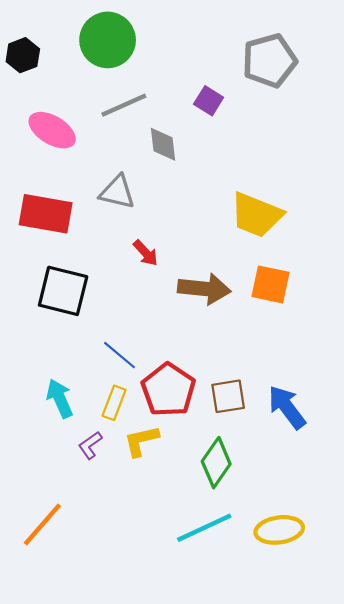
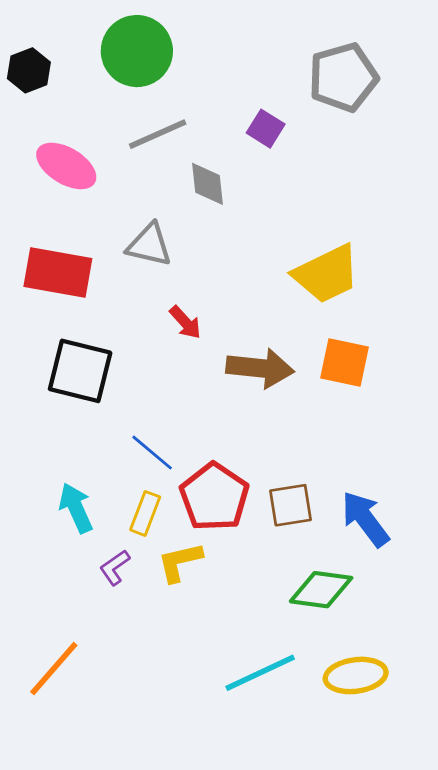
yellow trapezoid: (256, 215) -> (327, 274), turned -48
green diamond: (216, 463) -> (321, 590), moved, turned 63

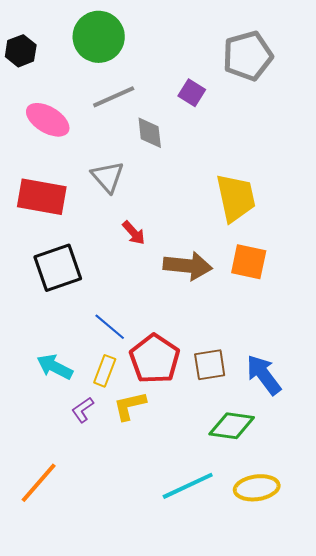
gray triangle: (149, 245) -> (108, 177), turned 36
yellow trapezoid: (327, 274) -> (236, 198), turned -76
black square: (80, 371) -> (58, 268), turned -33
cyan arrow: (76, 508) -> (55, 367), turned -39

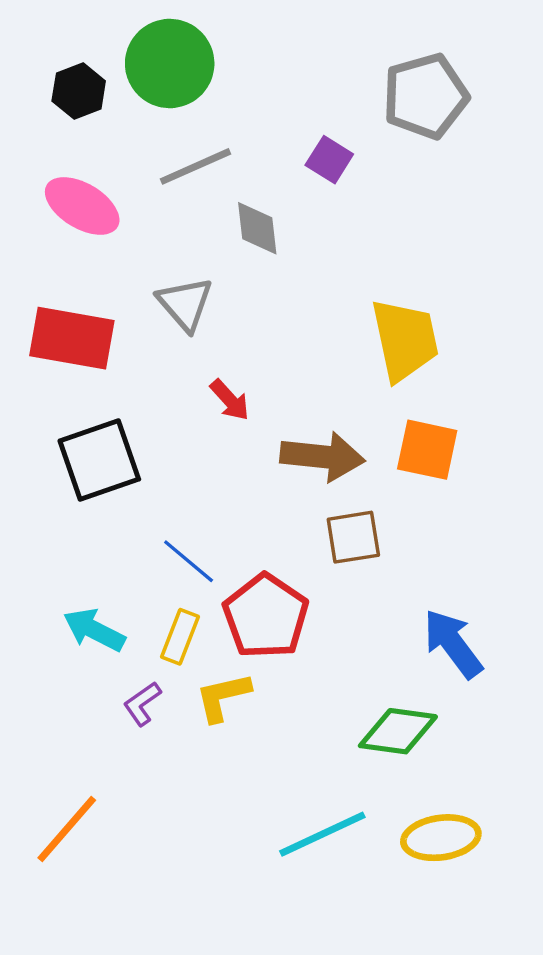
black hexagon: (21, 51) -> (79, 91), moved
brown square: (210, 365) -> (353, 537), moved

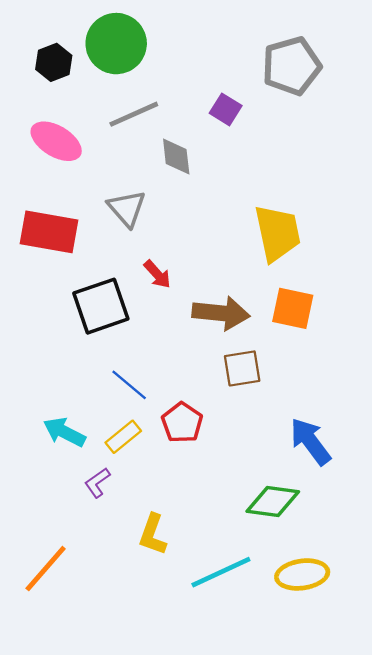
black square: (99, 460) -> (101, 306), moved
red pentagon: (266, 616) -> (182, 423), size x0.7
yellow rectangle: (180, 637) -> (123, 437), turned 30
yellow L-shape: (223, 697) -> (153, 534), moved, turned -57

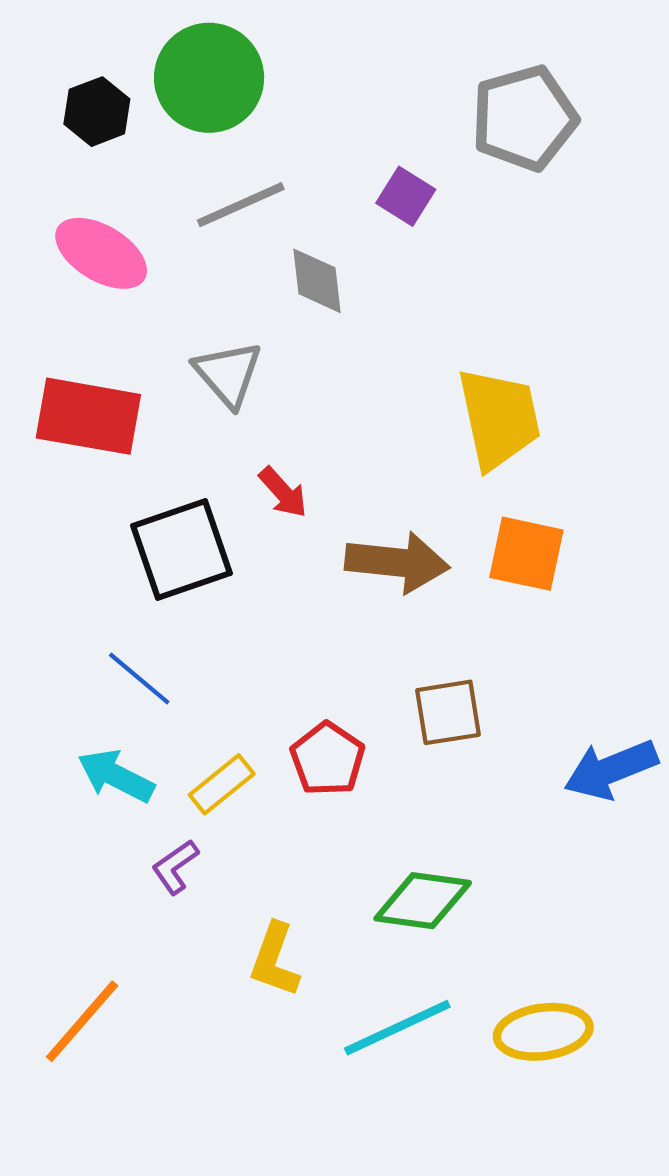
brown square: (242, 368) -> (448, 712), moved
blue line: (129, 385) -> (139, 679), moved
blue arrow: (310, 441) -> (611, 770), moved, turned -75
green diamond: (273, 502) -> (423, 901), moved

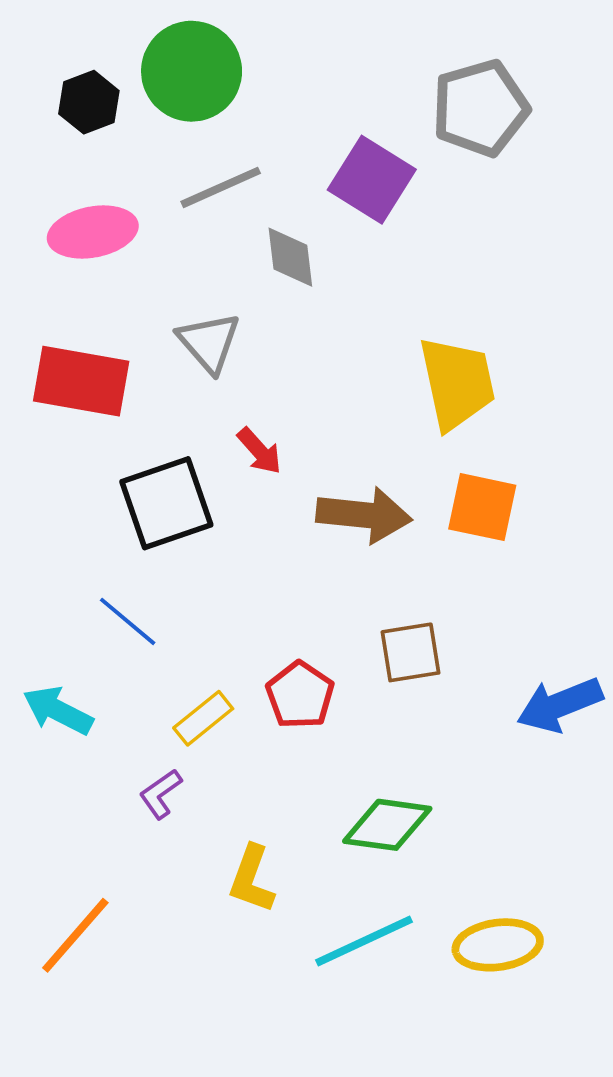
purple square: (406, 196) -> (372, 180), size x1.6
pink ellipse: (101, 253) -> (93, 232), turned -42
cyan arrow: (116, 776) -> (58, 711), moved

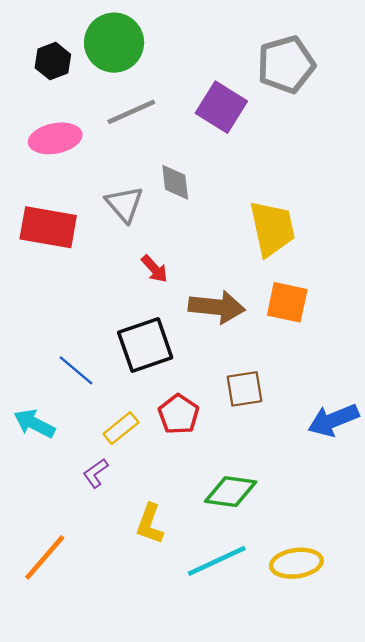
gray diamond: (290, 257) -> (175, 182), moved
black square: (166, 503) -> (145, 345), moved

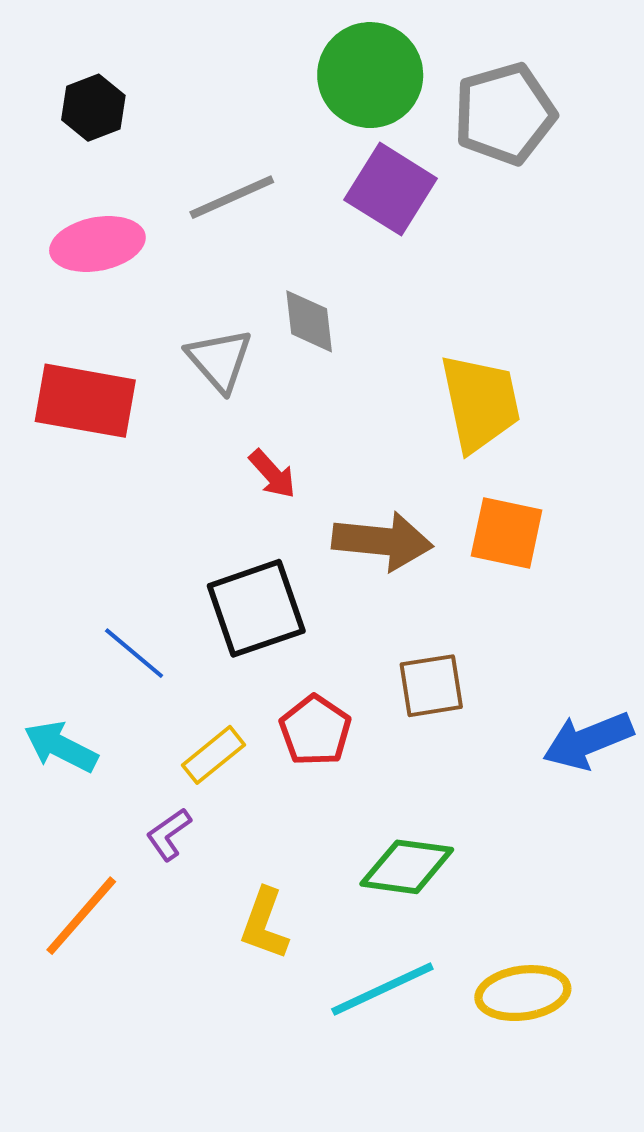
green circle: (114, 43) -> (370, 75), moved
orange line: (45, 557) -> (81, 916), moved

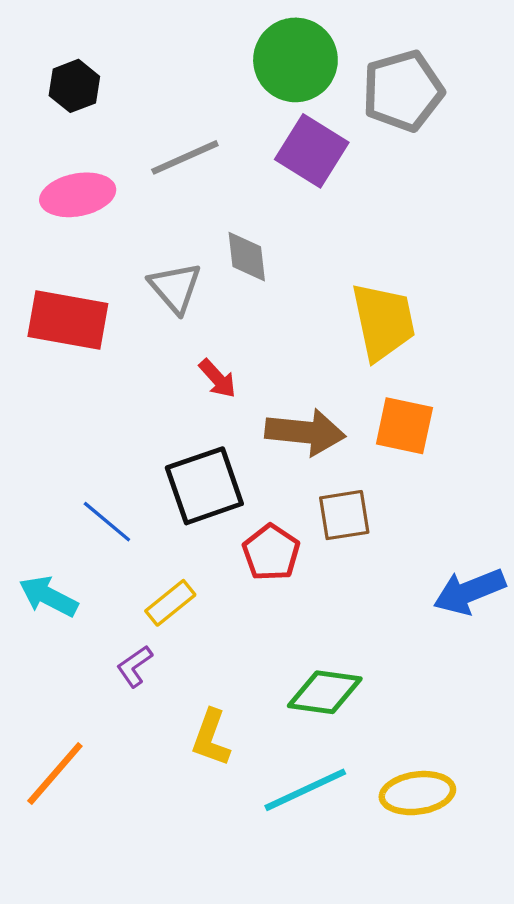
brown square: (431, 686) -> (344, 515), moved
red pentagon: (315, 730) -> (271, 552), moved
orange line: (81, 916) -> (55, 774), moved

